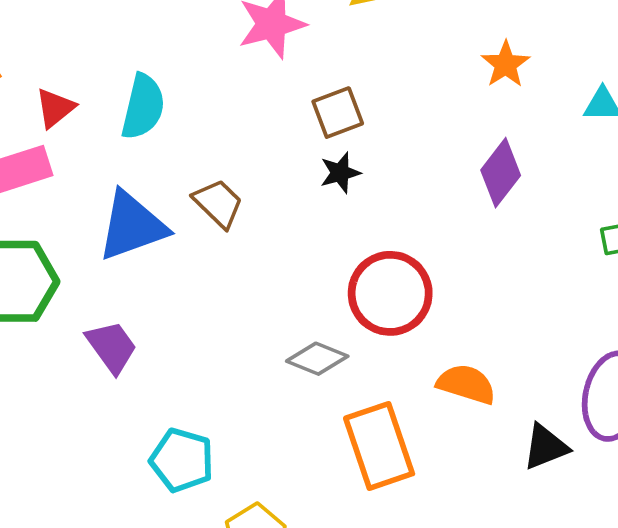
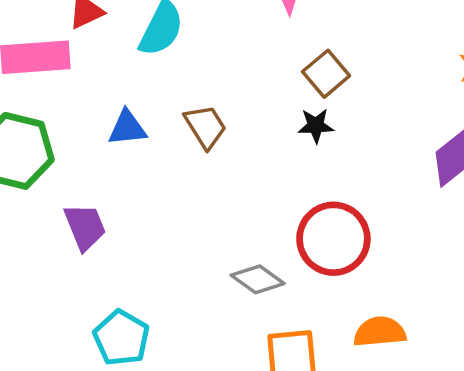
brown square: (338, 113) -> (326, 74), turned -33
blue triangle: (132, 226) -> (127, 128), size x0.6
orange semicircle: (466, 384) -> (380, 332), turned -36

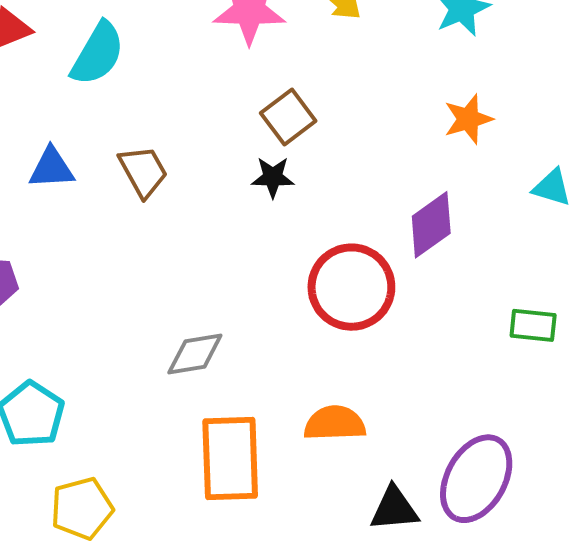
red circle: (333, 239) -> (351, 287), moved
gray diamond: (258, 279) -> (195, 354), turned -48

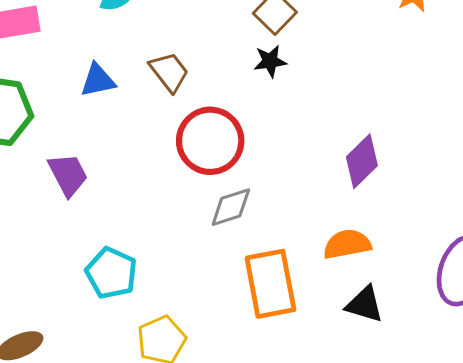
purple diamond: (431, 225) -> (362, 161), moved
red circle: (351, 287) -> (210, 141), moved
black triangle: (394, 509) -> (364, 304), moved, turned 30

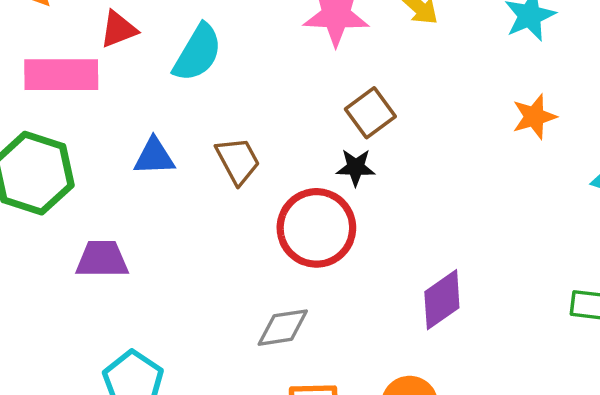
red circle: (210, 141) -> (316, 228), moved
purple trapezoid: (68, 175) -> (102, 259), turned -72

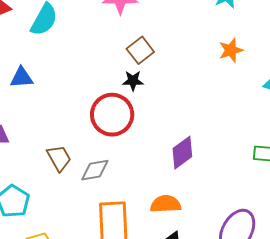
brown trapezoid: (238, 161) -> (59, 158), moved

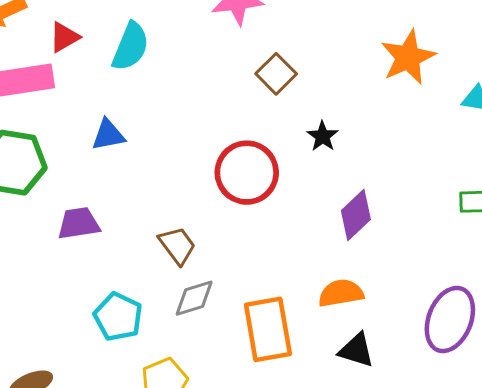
orange star: (231, 50) -> (408, 57), size x1.5
black star: (133, 81) -> (323, 136), moved, turned -30
gray diamond: (95, 170) -> (194, 298), moved

